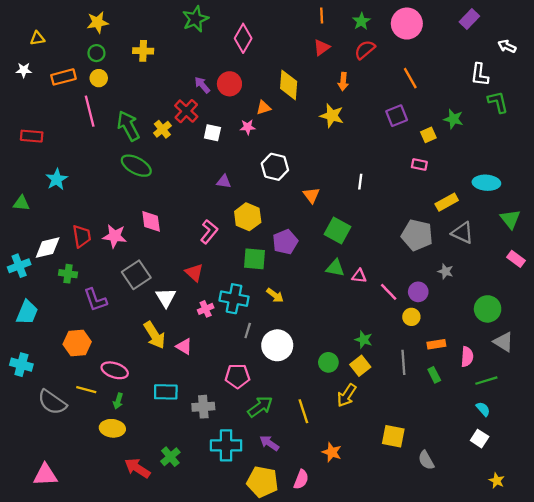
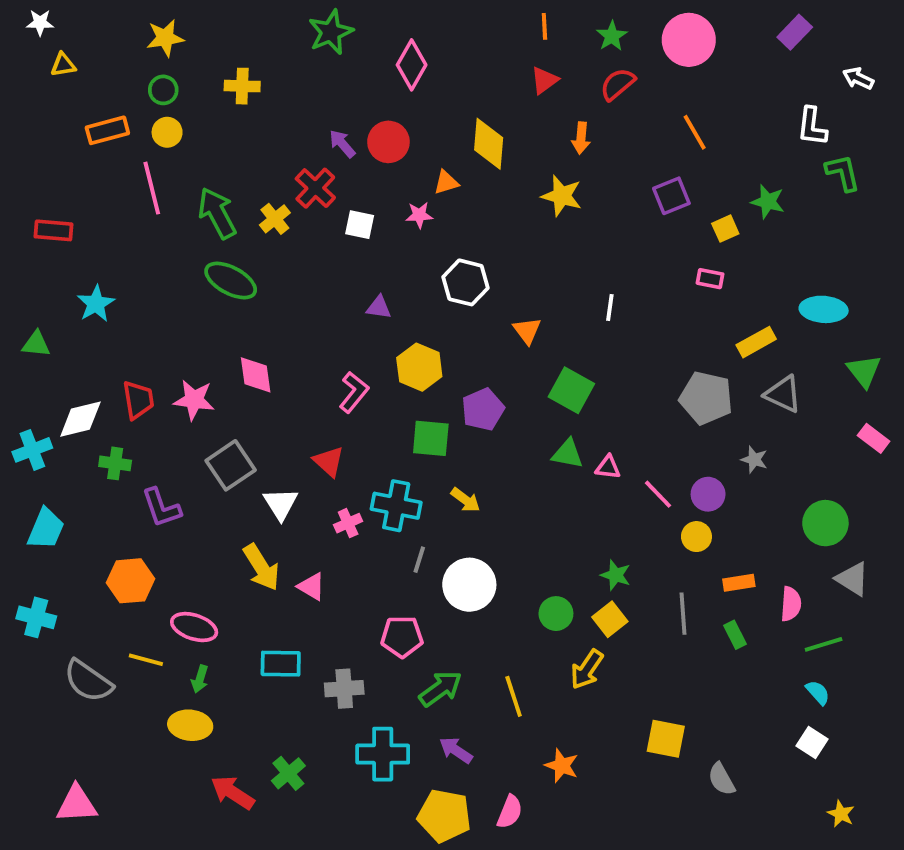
white star: (24, 70) -> (40, 23), moved

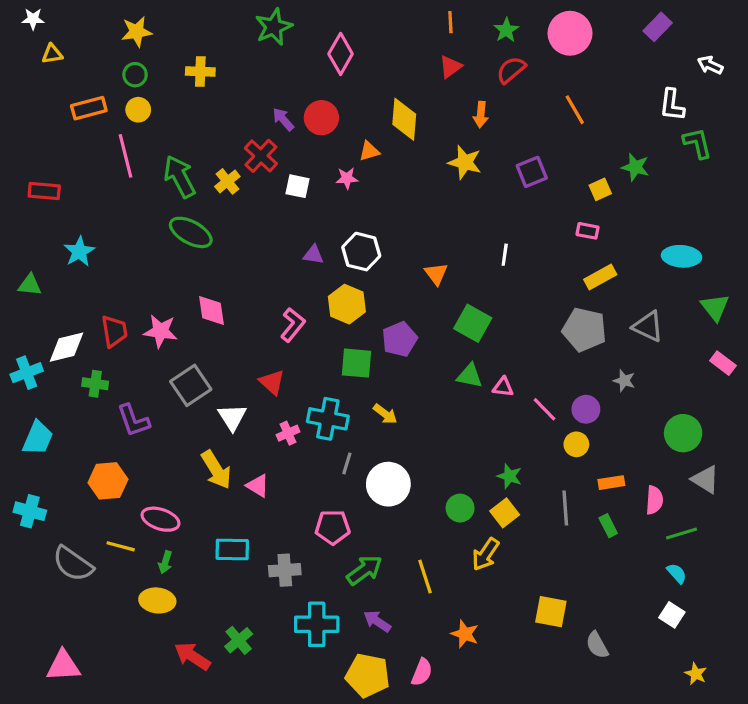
purple square: (671, 196) -> (532, 172), moved
white hexagon: (465, 282) -> (361, 252), moved
yellow rectangle: (756, 342) -> (600, 277), moved

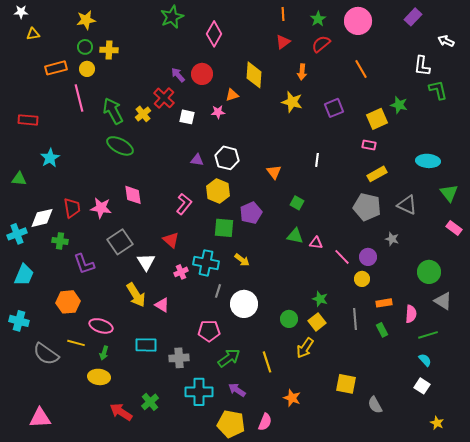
yellow cross: (200, 71) -> (109, 50), moved
yellow square: (600, 189) -> (377, 119), size x1.5
green square: (473, 323) -> (297, 203), size x0.6

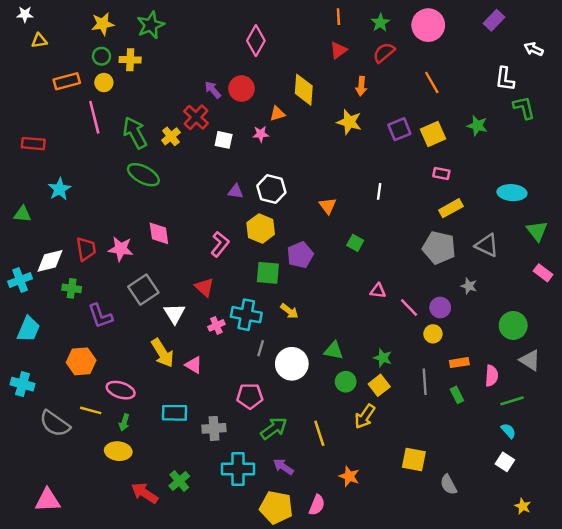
green star: (172, 17) -> (151, 25), moved
yellow square: (377, 119) -> (433, 134), moved
green triangle: (295, 236) -> (334, 351), moved

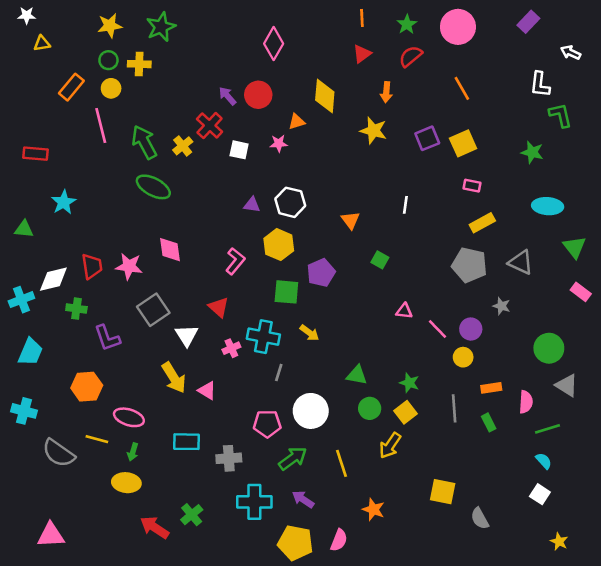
orange rectangle: (67, 81) -> (71, 87), turned -35
green star: (477, 126) -> (532, 152), moved
white circle: (292, 364) -> (311, 411), moved

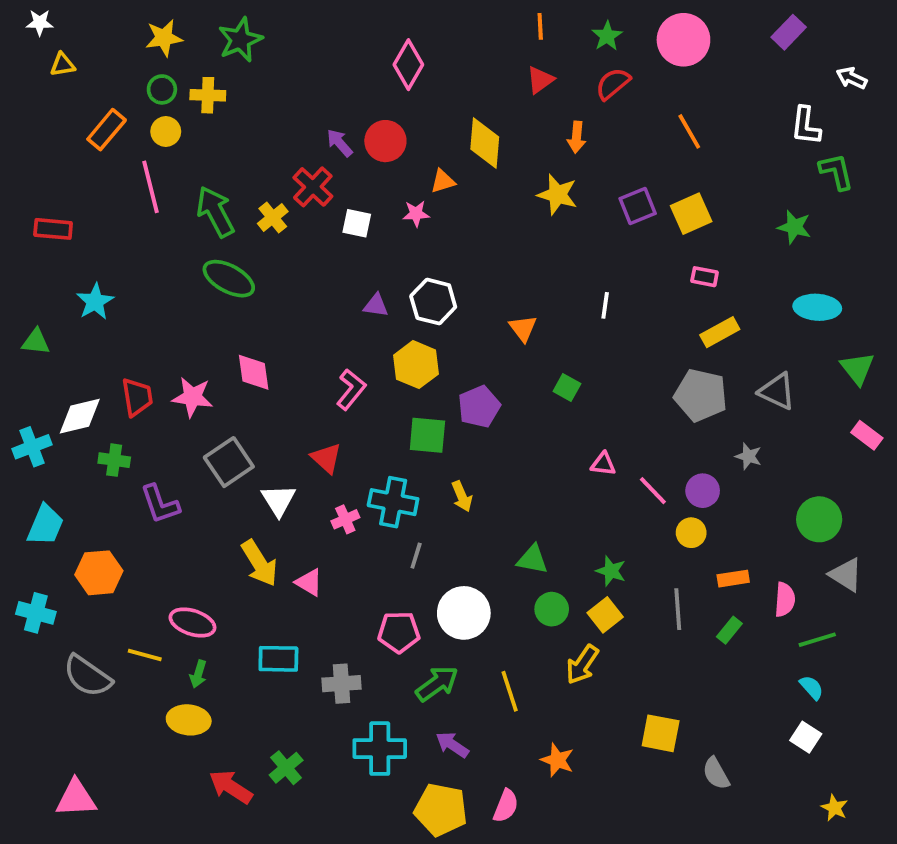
yellow arrow: (309, 333) -> (462, 496), turned 30
orange hexagon: (87, 387) -> (99, 573), moved
green rectangle: (489, 422) -> (729, 630), turned 66

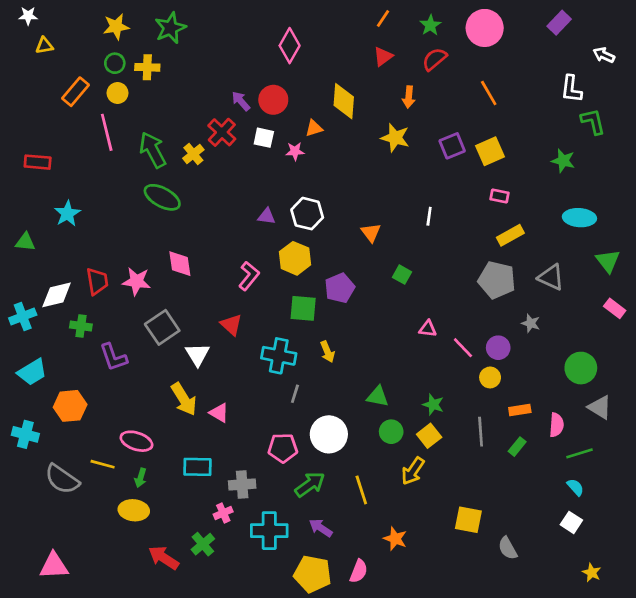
orange line: (540, 26) -> (383, 18), turned 36
white square: (357, 223) -> (264, 138), moved
pink cross: (345, 519) -> (223, 513), moved
cyan trapezoid: (45, 525) -> (32, 372), turned 36

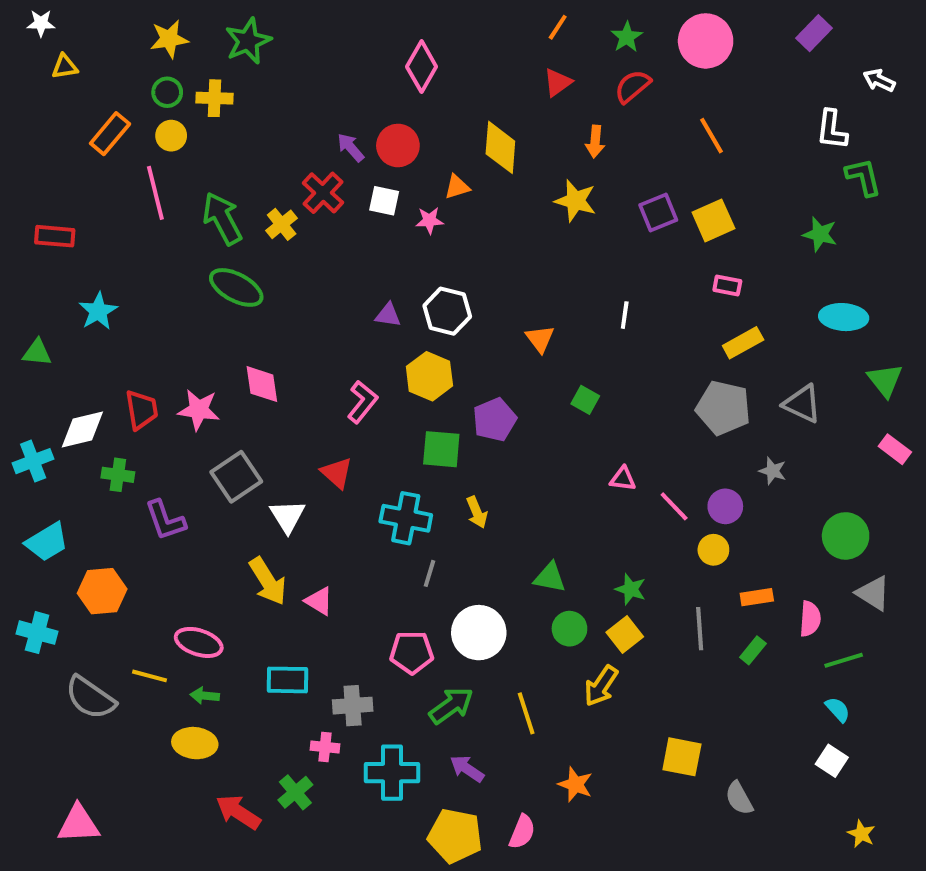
green arrow: (141, 478) -> (205, 696), turned 78
pink cross: (223, 513) -> (325, 747), turned 30

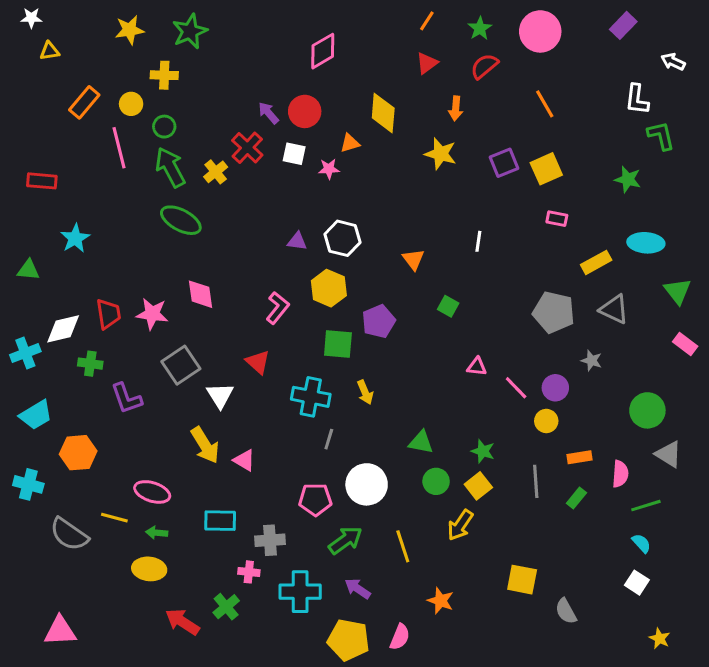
pink diamond: (422, 67) -> (323, 51), turned 30
green circle: (167, 92) -> (164, 127), moved
yellow rectangle: (743, 343) -> (596, 262), moved

